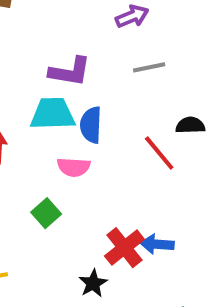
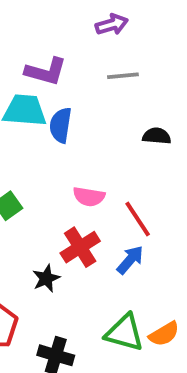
red line: (159, 153) -> (138, 219), moved
pink semicircle: (74, 167) -> (89, 197), moved
blue arrow: (157, 244) -> (130, 260), moved, turned 120

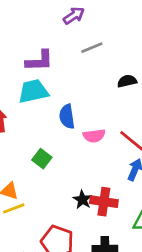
blue semicircle: (61, 125) -> (67, 117), moved
red cross: (80, 247) -> (104, 202), moved, turned -32

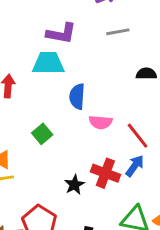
red cross: (104, 202) -> (105, 173), moved

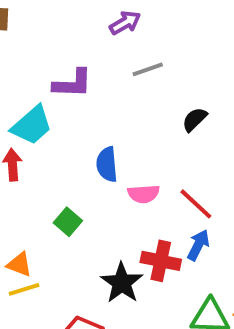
cyan trapezoid: (48, 63) -> (32, 125), moved, turned 148
black semicircle: (146, 74) -> (195, 119), turned -36
black star: (74, 185) -> (122, 283), size x1.5

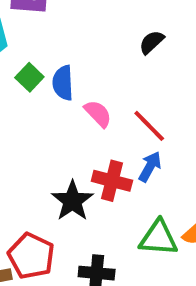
pink semicircle: (144, 194) -> (98, 114), turned -132
green square: (68, 222) -> (29, 77), moved

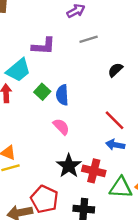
pink semicircle: (98, 114) -> (61, 127), moved
blue arrow: (150, 167) -> (115, 145), turned -108
red cross: (112, 181) -> (94, 171), moved

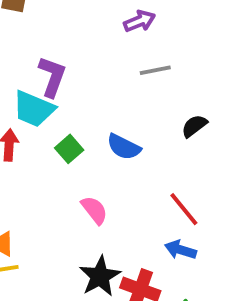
purple L-shape: (43, 46) -> (52, 77), moved, turned -80
cyan trapezoid: (18, 70) -> (34, 109), turned 56
blue semicircle: (62, 95) -> (124, 147), moved, turned -66

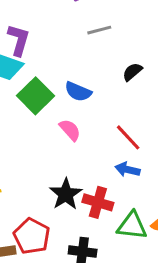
green square: (69, 149) -> (35, 96), size x1.6
pink semicircle: (94, 210) -> (70, 130), moved

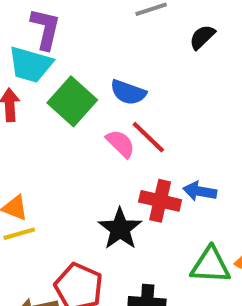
black semicircle: (132, 72) -> (202, 37), moved
red line: (128, 137) -> (148, 137), moved
red cross: (98, 202) -> (160, 201), moved

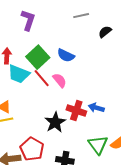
cyan trapezoid: (30, 65) -> (19, 74), moved
red line: (148, 137) -> (42, 78), moved
green triangle: (210, 265) -> (98, 145), turned 45

